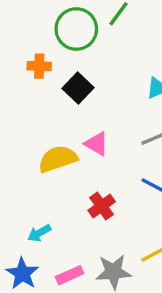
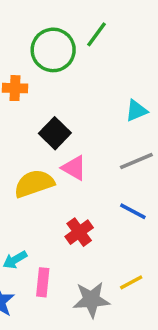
black square: (78, 88) -> (55, 133), moved
pink rectangle: (70, 275) -> (43, 282), moved, turned -60

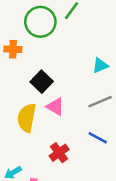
yellow semicircle: (34, 183) -> (27, 118), turned -60

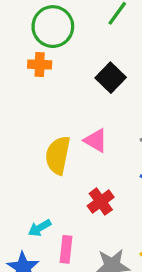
green circle: (40, 22) -> (53, 27), moved
black square: (42, 82) -> (111, 78), moved

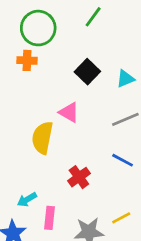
pink triangle: (96, 140) -> (69, 112), moved

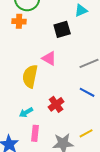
black square: (87, 72) -> (62, 29), turned 30
cyan triangle: (125, 79) -> (81, 10), moved
cyan arrow: (27, 200) -> (26, 112), moved

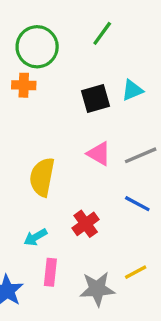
cyan triangle: (81, 10) -> (132, 90), moved
pink triangle: (49, 58) -> (99, 154), moved

